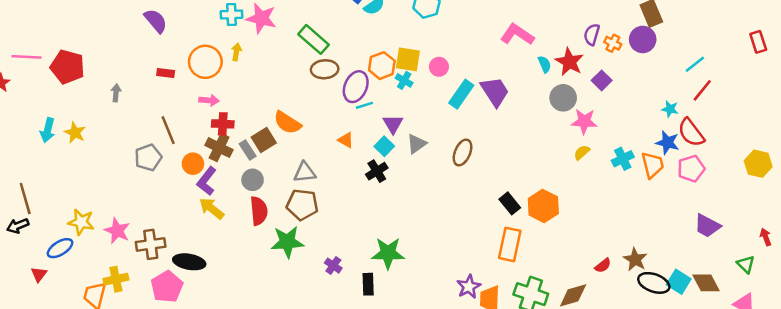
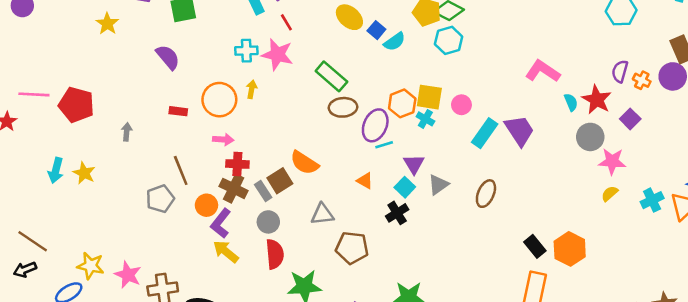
brown line: (25, 198) -> (33, 241), turned -40
brown pentagon: (302, 205) -> (352, 248), moved

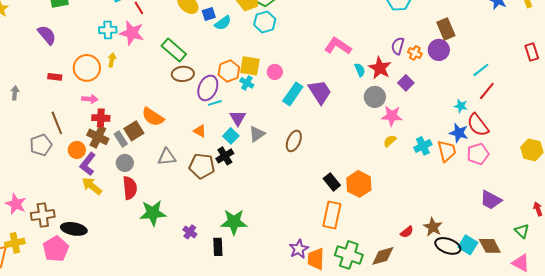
blue square: (376, 30) -> (209, 14), turned 32
brown pentagon: (352, 248) -> (202, 166), moved

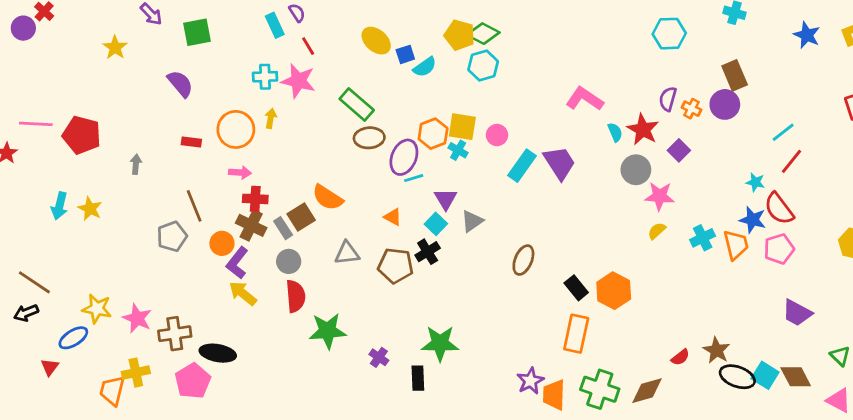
brown ellipse: (294, 141) -> (523, 260), moved

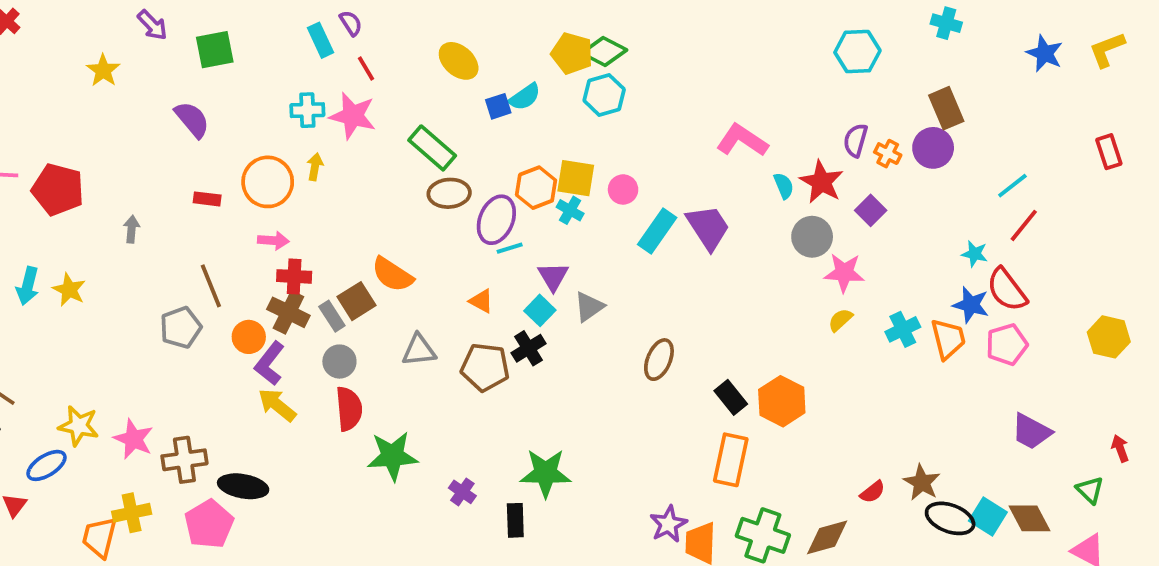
blue square: (405, 54) -> (498, 106), moved

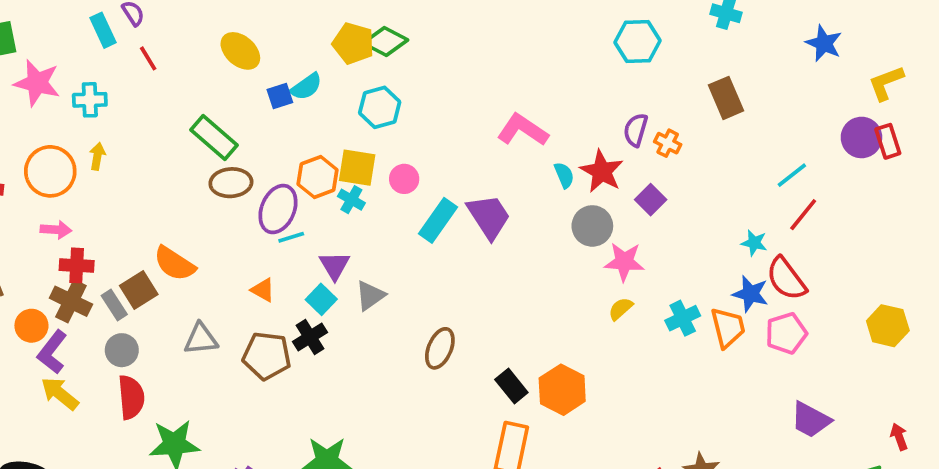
yellow L-shape: (1107, 50) -> (886, 83), moved
cyan hexagon: (604, 95) -> (380, 107), moved
pink star: (353, 116) -> (37, 83), moved
purple circle: (933, 148) -> (861, 137), moved

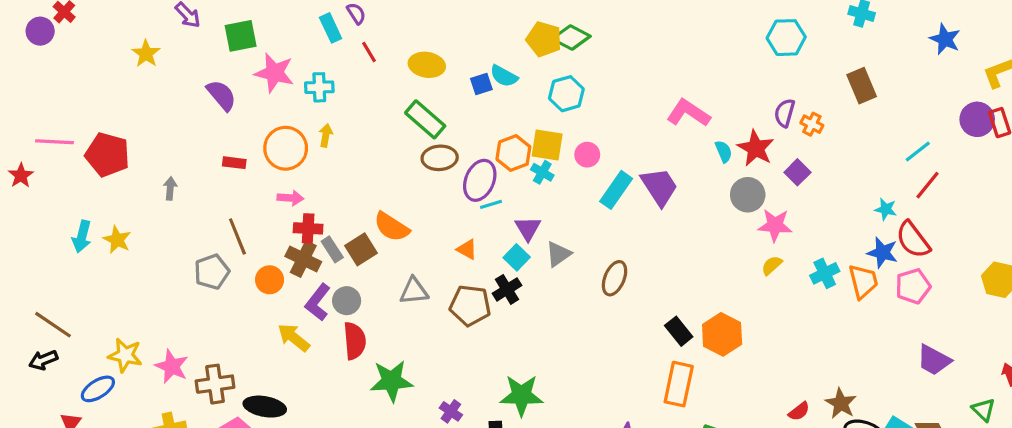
yellow ellipse: (240, 51) -> (427, 65), moved, turned -32
cyan semicircle: (306, 87) -> (504, 76), turned 64
gray rectangle: (114, 305) -> (332, 249), moved
brown ellipse: (440, 348) -> (615, 278), moved
purple L-shape: (52, 352) -> (318, 302), moved

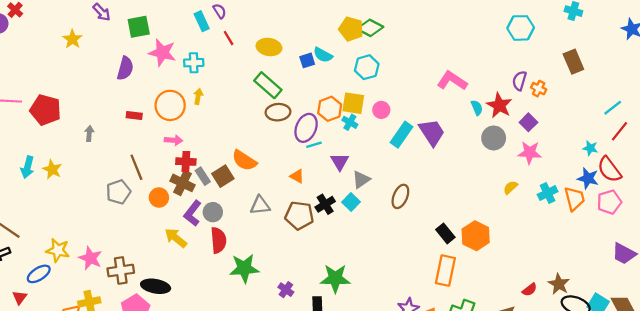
purple semicircle: (221, 95) -> (125, 68), turned 55
pink star: (775, 225) -> (530, 153), moved
cyan square: (517, 257) -> (351, 202), moved

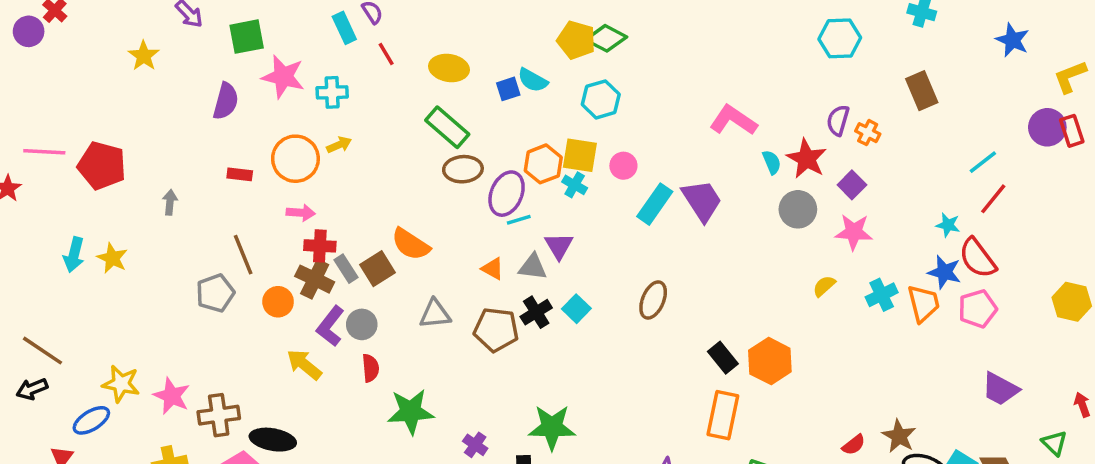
yellow arrow: (198, 96) -> (339, 145), turned 56
gray triangle: (361, 180) -> (533, 267), moved, turned 42
red semicircle: (218, 240) -> (370, 368), size x0.7

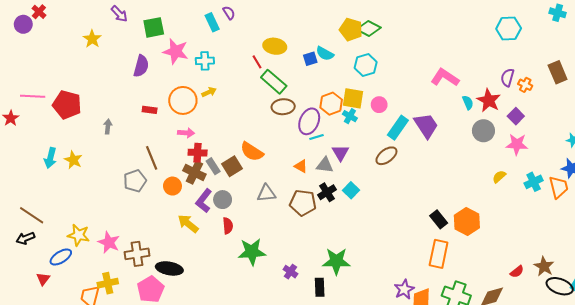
red line: (386, 54) -> (257, 62), moved
brown rectangle: (922, 91) -> (558, 72), moved
brown ellipse: (653, 300) -> (386, 156), moved, turned 30

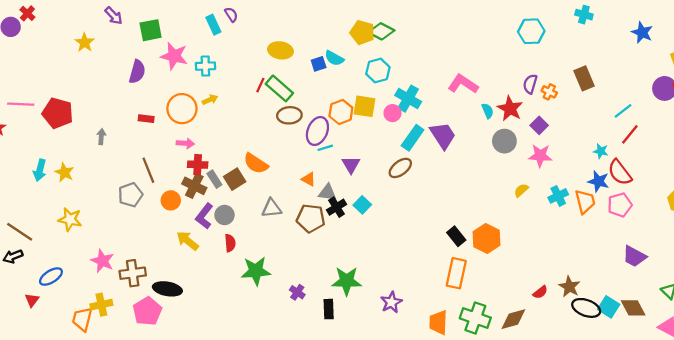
red line: (257, 62) -> (260, 85), moved, turned 56
cyan cross: (350, 116) -> (408, 99), moved, size x1.6
gray triangle: (325, 165) -> (328, 193), moved
yellow star: (79, 235) -> (70, 219), moved
purple star: (404, 289) -> (391, 302), moved

